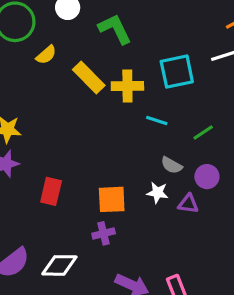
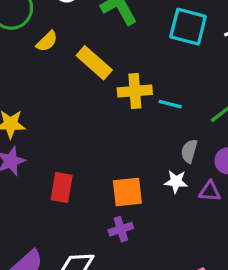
cyan square: (177, 72) -> (188, 27), moved, turned 30
yellow cross: (127, 86) -> (135, 91), moved
gray semicircle: (172, 165) -> (189, 151), turned 80

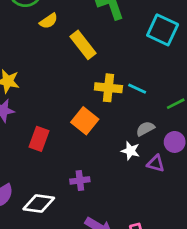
yellow cross: (135, 91) -> (108, 88), moved
gray semicircle: (189, 151) -> (145, 129), turned 36
orange square: (127, 192) -> (85, 121), moved, turned 35

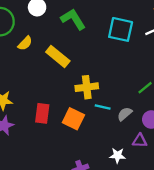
cyan line: (137, 89) -> (103, 107), moved
red rectangle: (39, 139) -> (42, 113), moved
white star: (130, 151) -> (118, 155), moved

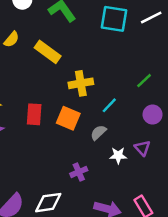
cyan line: (103, 107) -> (109, 105), moved, turned -56
gray semicircle: (125, 114) -> (98, 133), moved
purple triangle: (140, 141) -> (142, 148), moved, turned 49

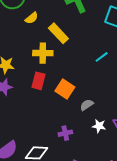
yellow cross: (81, 83) -> (43, 53), moved
cyan line: (109, 105) -> (102, 57), moved

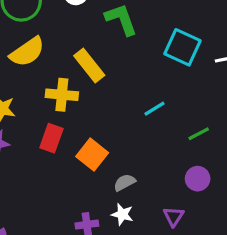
yellow semicircle: (32, 18) -> (27, 52), moved, size x1.6
white star: (99, 126) -> (122, 214), moved

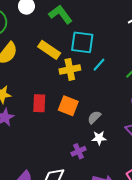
cyan square: (183, 47) -> (82, 42), moved
yellow cross: (62, 95) -> (70, 69), moved

